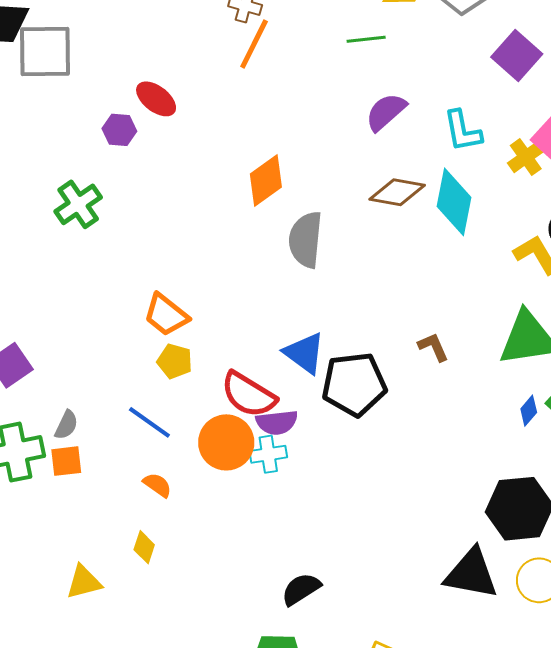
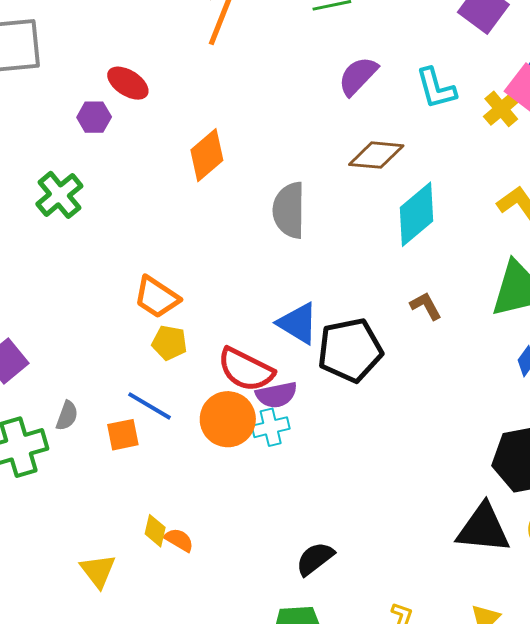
orange diamond: (266, 181) -> (207, 155), moved
cyan diamond: (454, 202) -> (417, 214), moved, turned 44
orange square: (66, 461) -> (123, 435), moved
orange semicircle: (157, 485) -> (179, 540), moved
yellow triangle: (84, 582) -> (98, 571), turned -48

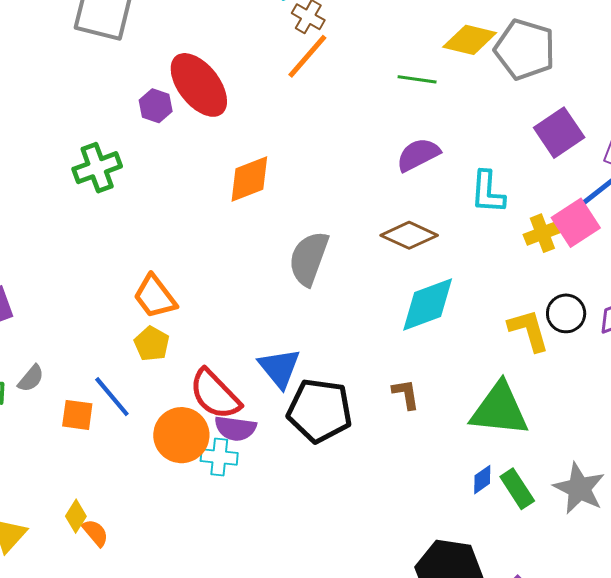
red ellipse: (128, 83) -> (199, 85), size x1.6

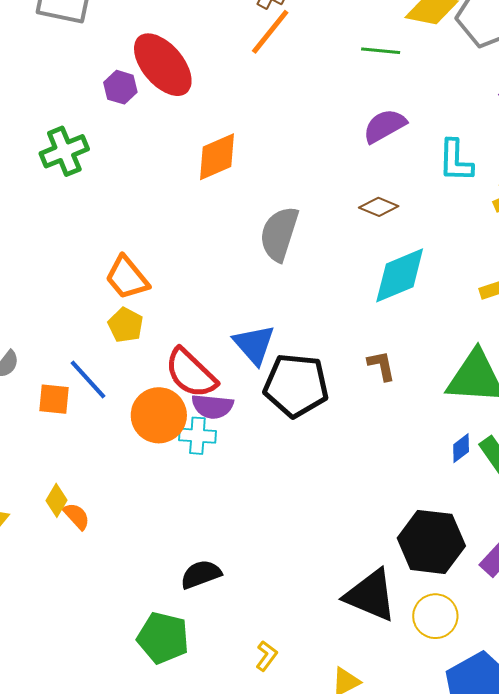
brown diamond: (409, 235) -> (379, 207), size x0.7

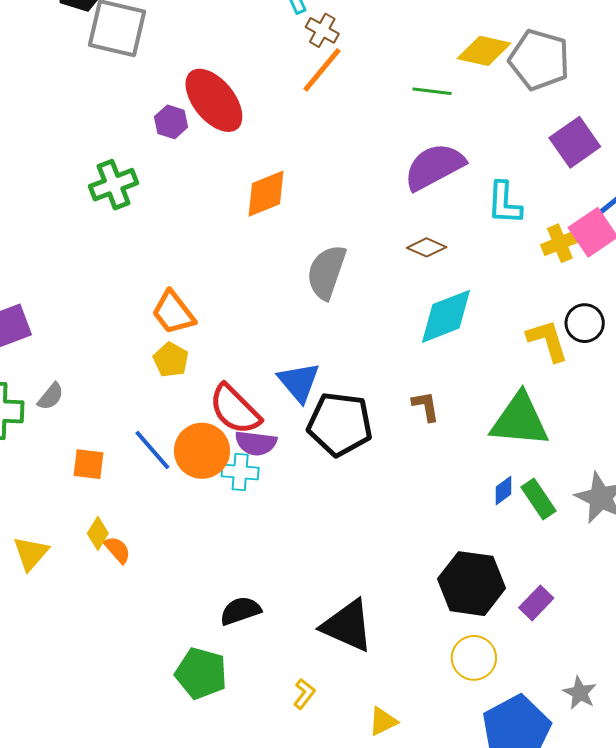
purple semicircle: (385, 126) -> (434, 167), size x1.4
blue line: (88, 379) -> (152, 450), moved
orange square: (54, 399) -> (88, 464), moved
black triangle: (371, 595) -> (347, 626), moved

